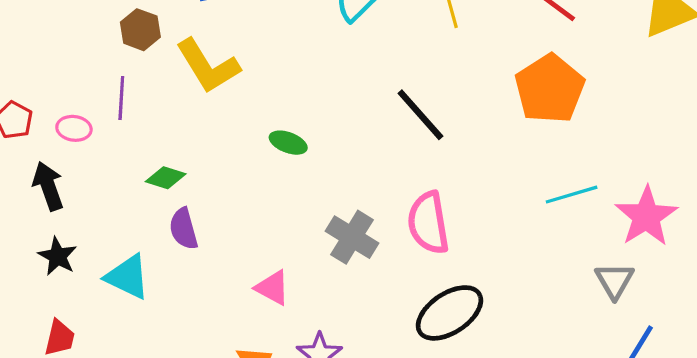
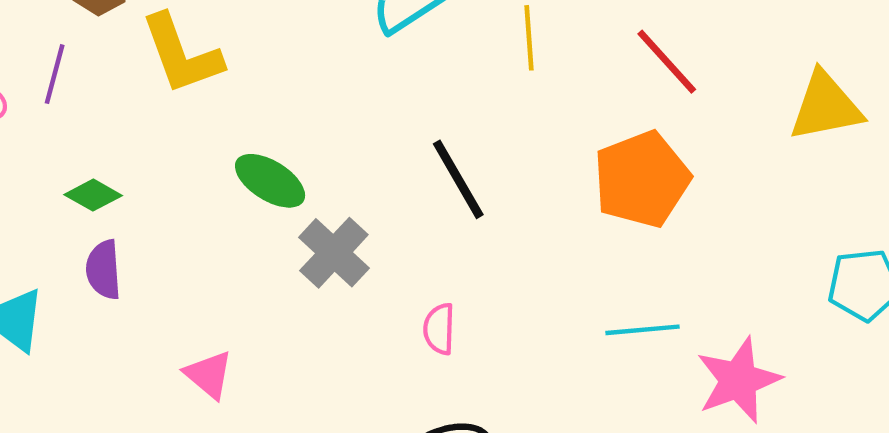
green ellipse: (288, 143) -> (270, 181), size x1.4
pink semicircle: (428, 223) -> (439, 329), size x0.6
gray cross: (352, 237) -> (334, 253), moved

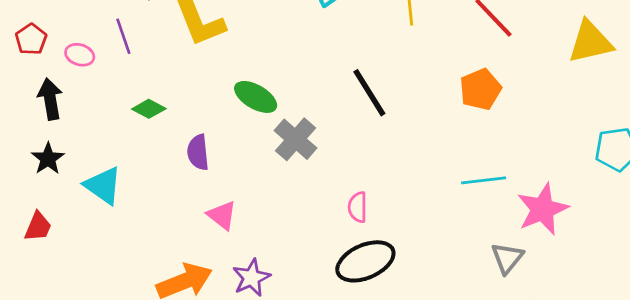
purple line: (55, 74) -> (123, 36), turned -32
orange pentagon: (642, 179) -> (480, 89), size x0.7
purple semicircle: (104, 270) -> (198, 152), moved
pink semicircle: (439, 329) -> (358, 207), moved

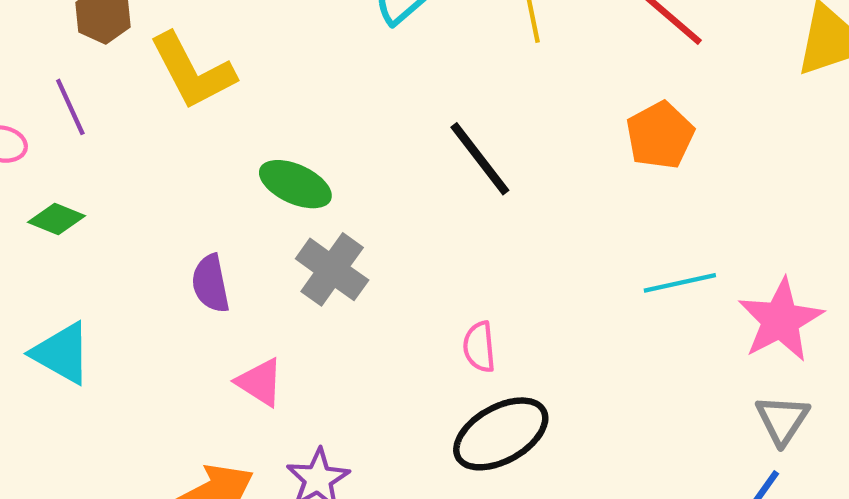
green diamond: (149, 109) -> (57, 219), moved
gray cross: (296, 139) -> (332, 269), moved
gray triangle: (507, 258) -> (782, 420), moved

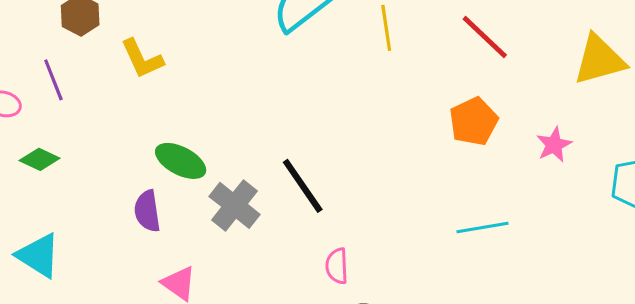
yellow L-shape: (192, 71) -> (142, 59), size x0.7
black line: (480, 159) -> (303, 186), moved
green ellipse: (295, 184) -> (181, 161), moved
pink star: (781, 320) -> (554, 145), moved, size x0.6

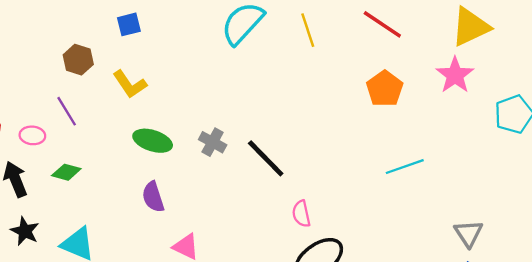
pink star: (554, 145) -> (455, 75), moved, size x1.4
green ellipse: (181, 161) -> (153, 141), moved
gray cross: (235, 205) -> (213, 142), moved, size x0.7

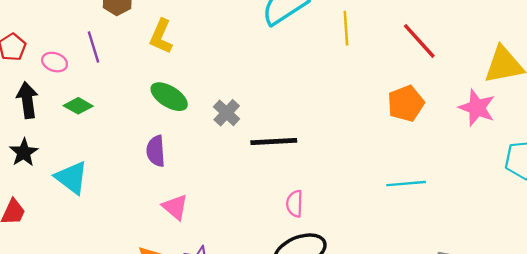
pink star: (455, 75) -> (477, 108), turned -30
yellow L-shape: (130, 84) -> (161, 37), turned 44
black line: (266, 158) -> (274, 141), turned -63

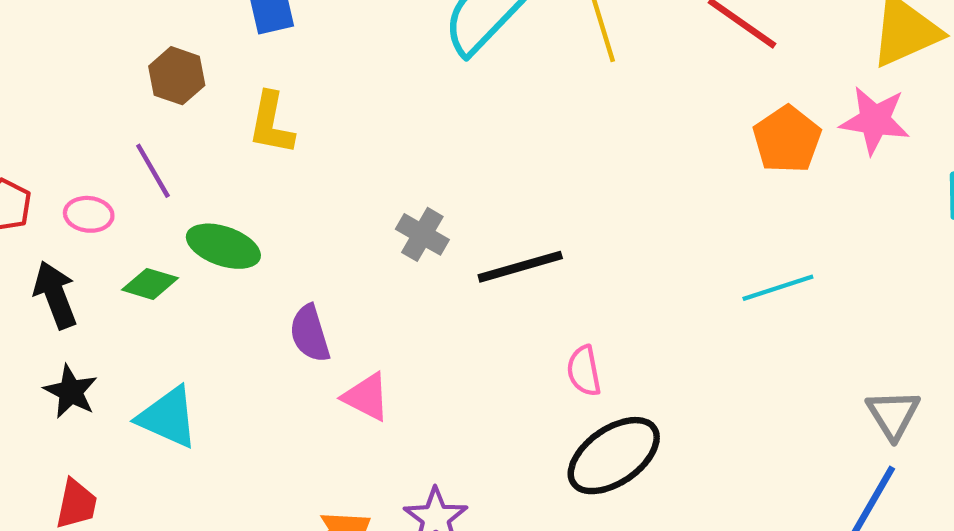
green ellipse: (169, 97) -> (223, 246), moved
orange pentagon: (406, 104) -> (787, 139), moved
pink triangle: (175, 207) -> (366, 397), moved

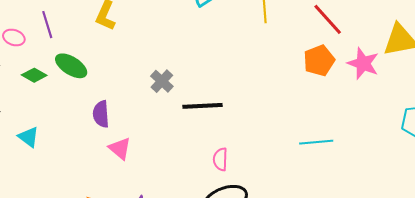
pink star: (875, 120) -> (363, 63), moved
orange pentagon: (787, 139) -> (319, 61), moved
cyan triangle: (168, 417) -> (28, 137), size x0.7

